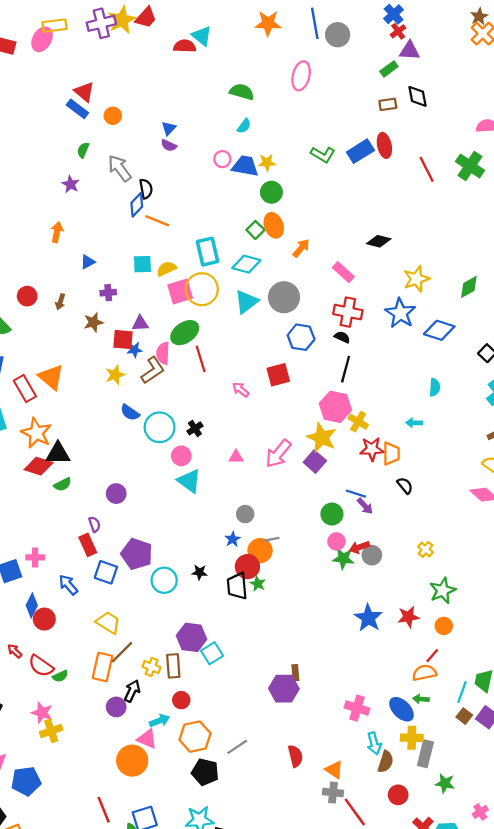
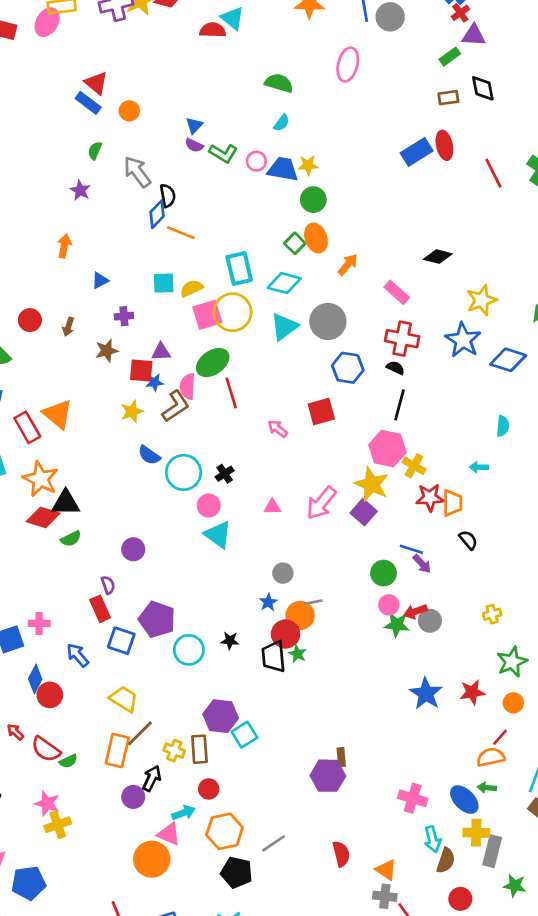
green L-shape: (323, 155) -> (223, 153), moved
yellow cross: (425, 549) -> (492, 614), turned 35

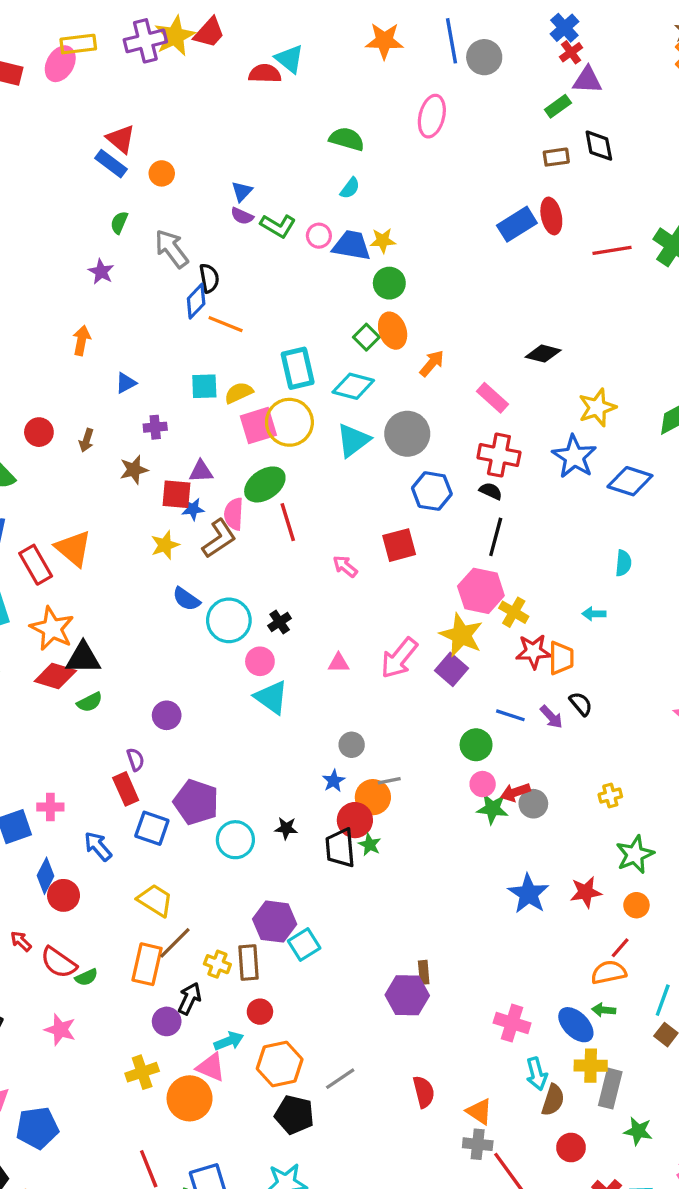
red line: (493, 173) -> (612, 250), turned -72
purple arrow: (422, 564) -> (551, 717), moved
yellow cross: (58, 825) -> (142, 1072), moved

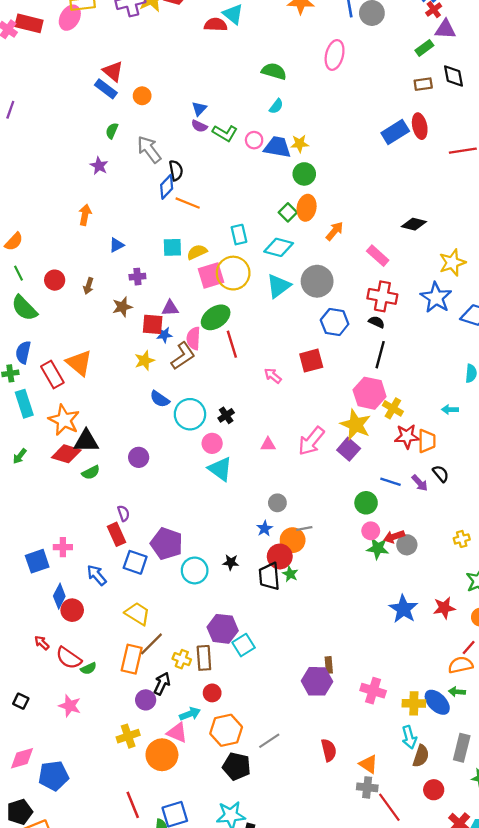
orange ellipse: (393, 331) -> (307, 208), turned 30
cyan rectangle: (298, 368) -> (239, 235), size x0.7
purple circle: (167, 715) -> (139, 457), moved
pink cross: (512, 1023) -> (373, 691), moved
yellow cross: (591, 1066) -> (414, 703), moved

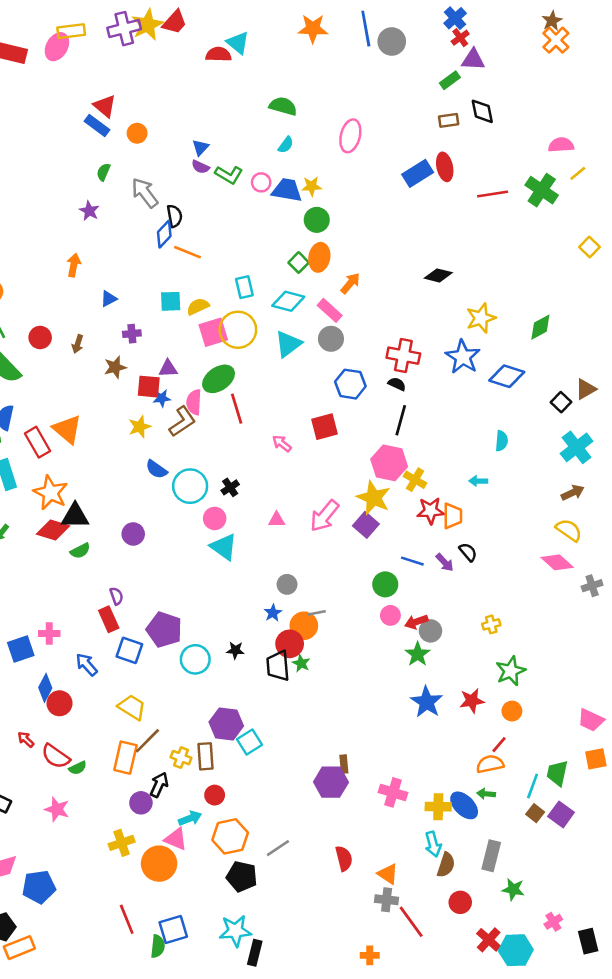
pink ellipse: (335, 55) -> (350, 136), moved
pink rectangle: (378, 256) -> (330, 310), moved
gray circle: (317, 281) -> (331, 339), size x0.7
green star: (378, 548) -> (418, 654), moved, turned 30

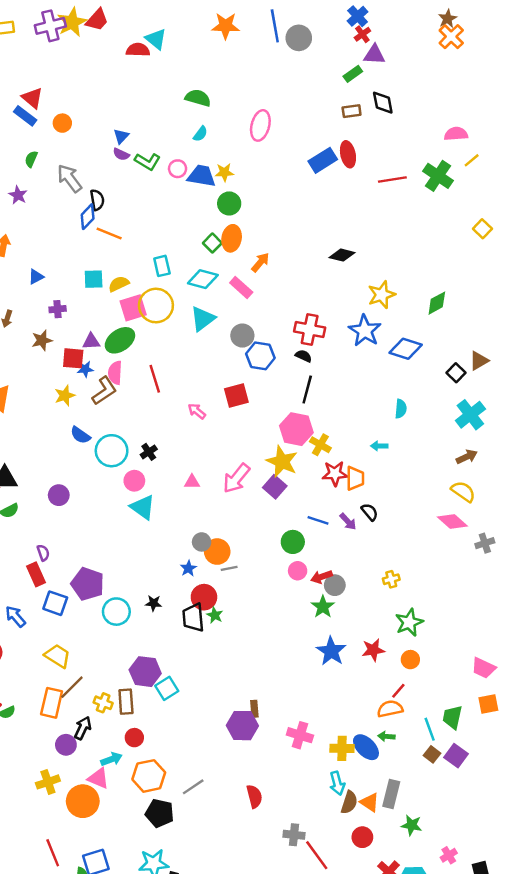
gray circle: (331, 339) -> (242, 336), moved
green ellipse: (219, 379) -> (120, 340), moved
orange circle: (304, 626) -> (217, 552), moved
cyan line: (533, 786) -> (430, 729), turned -40
orange triangle: (388, 874) -> (370, 802), moved

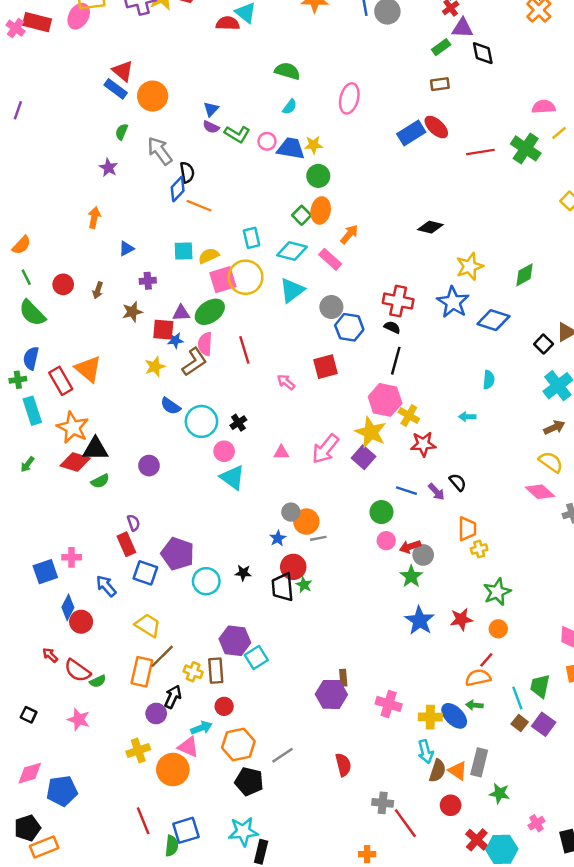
black diamond: (383, 103) -> (483, 53), moved
orange circle: (62, 123) -> (153, 96), size x1.6
red ellipse: (348, 154) -> (436, 127), turned -35
orange trapezoid: (355, 478) -> (467, 529), moved

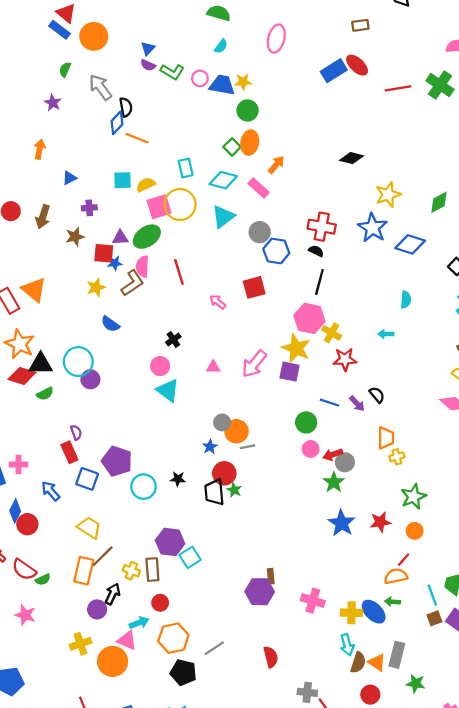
brown arrow: (98, 290) -> (43, 217), size x1.5
cyan circle: (201, 421) -> (78, 362), moved
purple square: (364, 457) -> (290, 372), turned -30
brown square: (520, 723) -> (434, 618), turned 32

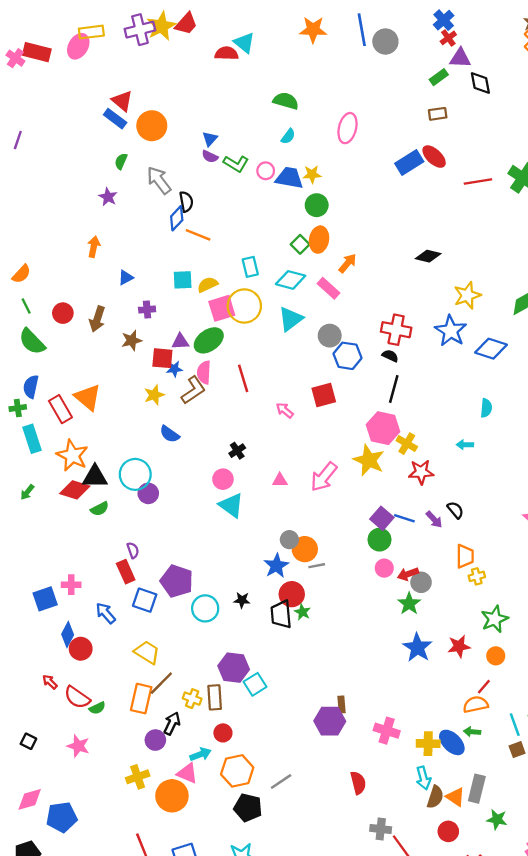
purple square: (290, 372) -> (382, 518), moved, turned 30
blue star: (210, 447) -> (276, 566), size x1.5
red semicircle: (271, 657) -> (358, 783), moved

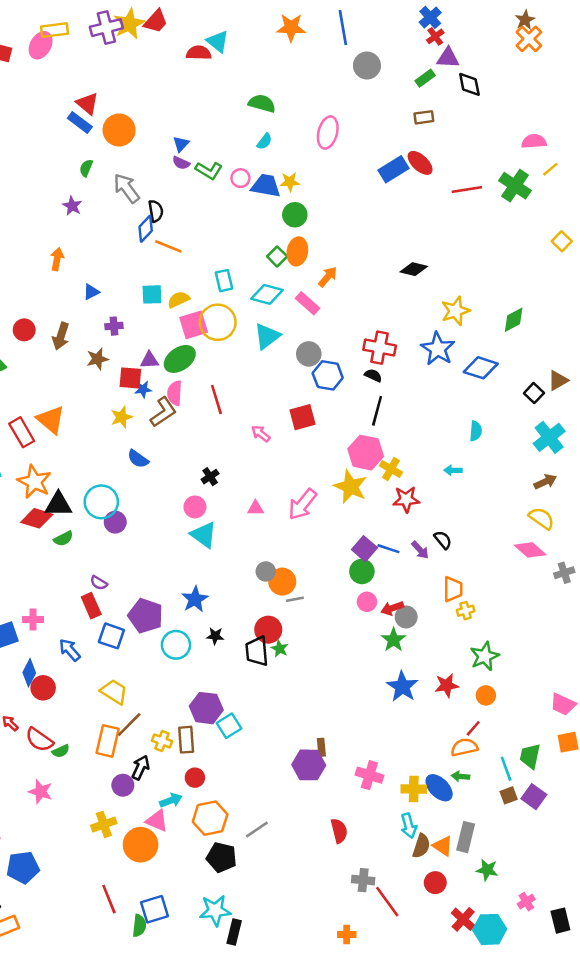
gray circle: (385, 42) -> (367, 65), moved
purple semicircle: (133, 550) -> (99, 583), turned 140
blue star: (276, 566) -> (195, 599), moved

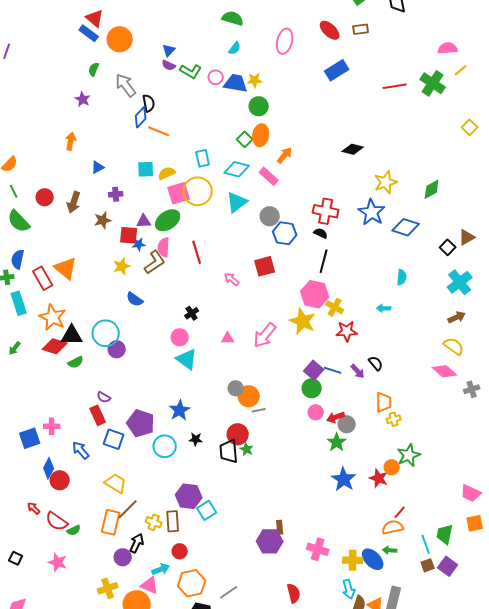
red ellipse: (420, 163) -> (330, 30), moved
red star: (447, 685) -> (379, 478), turned 30
orange circle: (486, 695) -> (392, 467), moved

